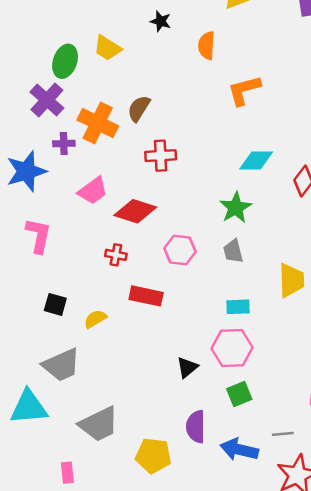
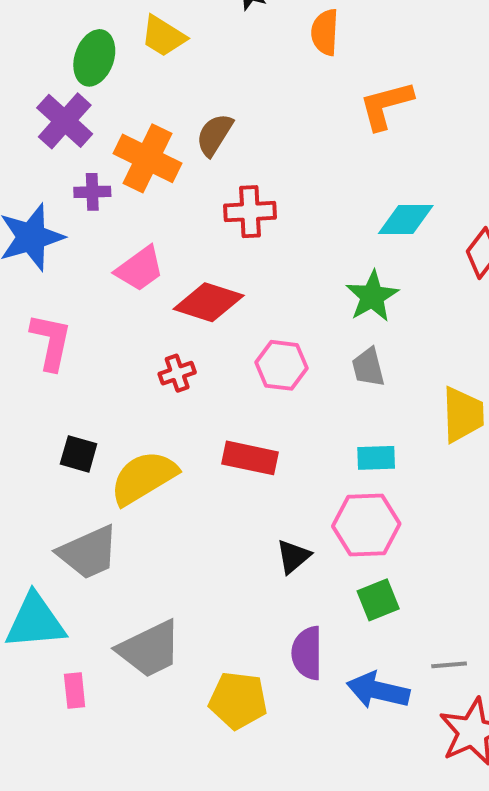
red cross: (116, 255) -> (177, 373), turned -30
red rectangle: (146, 296) -> (250, 458), moved
yellow semicircle: (95, 319) -> (144, 478), size x1.8
pink rectangle: (67, 473) -> (75, 690), moved

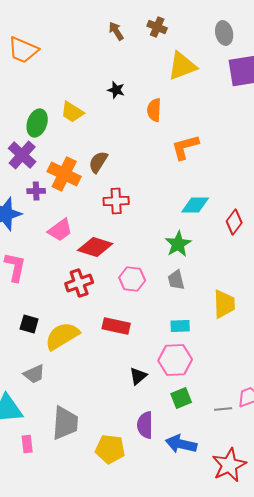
red cross: (177, 373) -> (79, 283), size x1.5
gray trapezoid: (88, 553) -> (34, 374), size x0.7
gray trapezoid: (149, 649) -> (65, 423), turned -60
gray line: (449, 665) -> (223, 409), moved

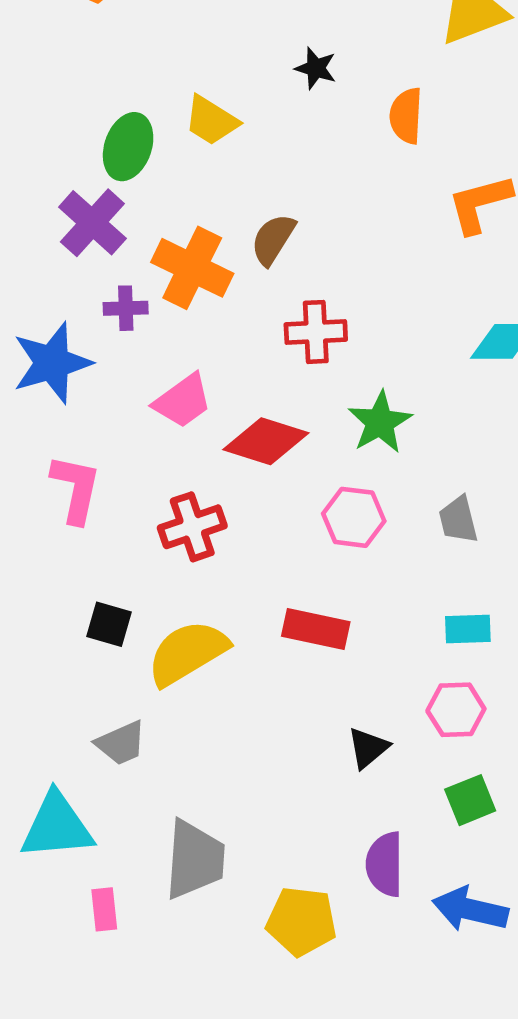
green star: (178, 244) -> (380, 422), moved
red cross: (79, 283) -> (192, 527), moved
pink hexagon: (175, 360) -> (456, 710), size x0.7

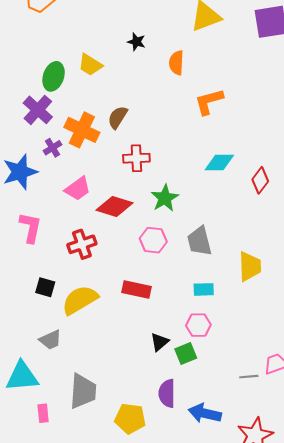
purple cross: (126, 308) -> (53, 148), turned -30
gray trapezoid: (458, 520) -> (199, 241), size x1.4
green square: (470, 800) -> (186, 353), moved

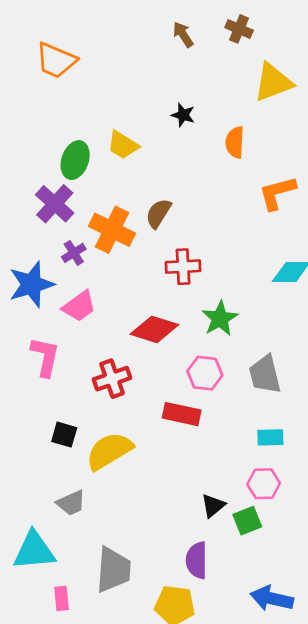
pink trapezoid: (78, 189) -> (79, 306), moved
red rectangle: (136, 289) -> (182, 414), moved
purple semicircle: (167, 393) -> (197, 560), moved

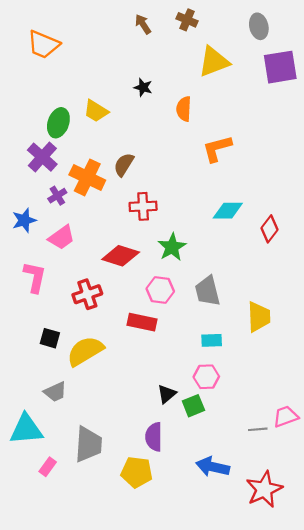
blue star: (31, 284) -> (24, 220), size x0.7
pink rectangle: (61, 598) -> (48, 467), turned 42

